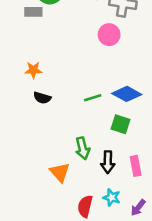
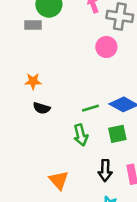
green square: (120, 124) -> (117, 134), turned -30
green arrow: (83, 148) -> (81, 135), moved

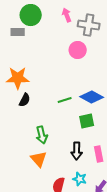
orange star: (33, 81) -> (18, 78), size x1.6
black semicircle: (42, 108) -> (25, 100), turned -80
green arrow: (81, 135) -> (42, 135), moved

